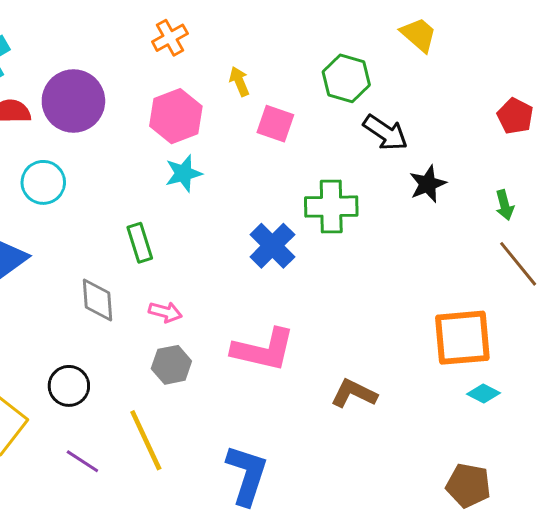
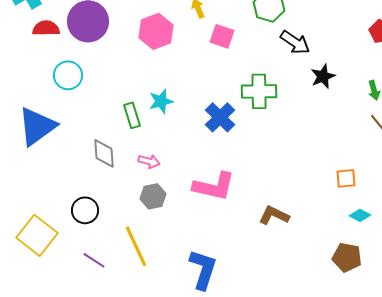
cyan star: (183, 173) -> (161, 101), moved
orange square: (462, 338) -> (346, 178), size x0.5
brown pentagon: (468, 485) -> (347, 257), moved

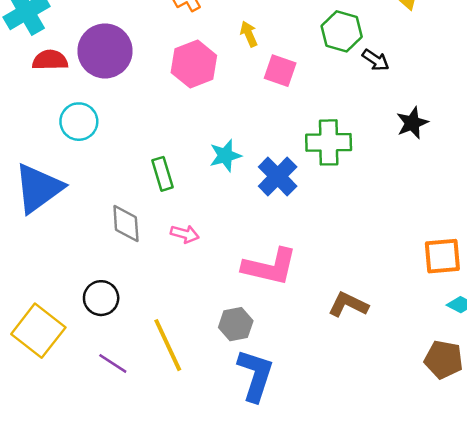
black arrow: (295, 42) -> (376, 60), moved, size x0.7
cyan star: (161, 101) -> (225, 156), moved
orange square: (346, 178) -> (442, 256), size x1.4
gray hexagon: (153, 196) -> (236, 324), moved

